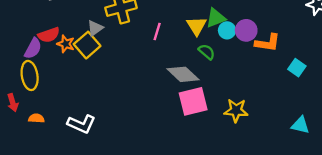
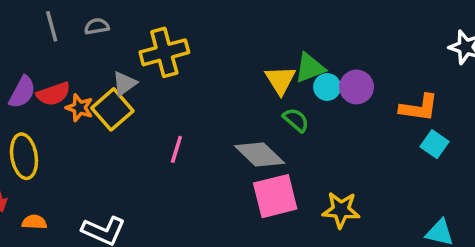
pink line: (157, 31) -> (176, 149), moved
orange L-shape: (268, 43) -> (419, 108), moved
purple semicircle: (33, 48) -> (22, 92), moved

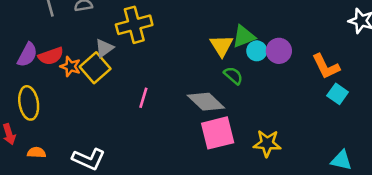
orange L-shape: (419, 108) -> (326, 66), turned 56

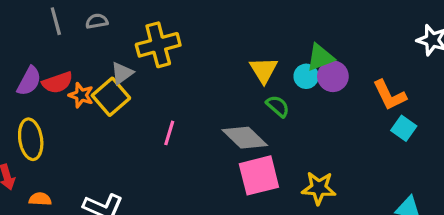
green triangle: (244, 36) -> (320, 57), moved

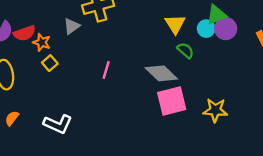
yellow square: (111, 97) -> (50, 63), moved, size x0.6
orange semicircle: (40, 199) -> (12, 118), turned -56

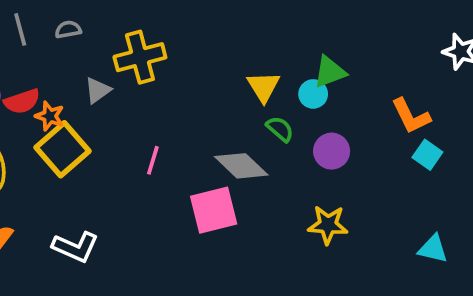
purple circle: (226, 29) -> (332, 151), moved
yellow square: (50, 63) -> (63, 149), size x2.0
pink square: (172, 101) -> (214, 210), moved

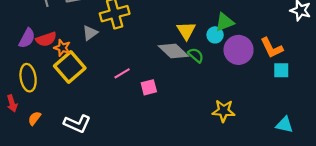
purple circle: (332, 151) -> (239, 50), moved, size x1.4
cyan square: (427, 155) -> (281, 70), turned -35
pink line: (153, 160) -> (122, 73), turned 42
gray diamond: (241, 166) -> (173, 51), moved
pink square: (214, 210) -> (149, 87), moved, size x0.6

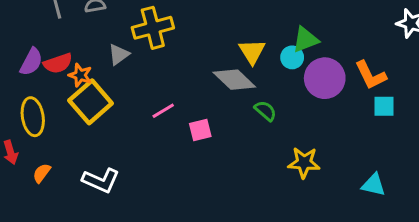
green semicircle: (196, 55) -> (265, 111), moved
cyan triangle: (284, 125) -> (374, 185), moved

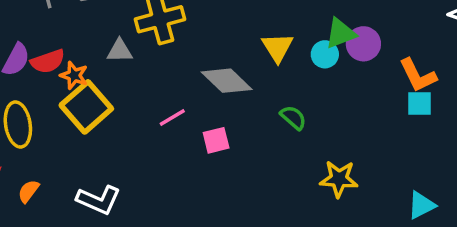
gray triangle: (119, 54) -> (120, 51), turned 35
purple circle: (325, 78) -> (363, 44), moved, size x0.7
gray diamond: (234, 80) -> (227, 81), moved
cyan square: (384, 106) -> (420, 103), moved
cyan triangle: (374, 185) -> (421, 205), turned -40

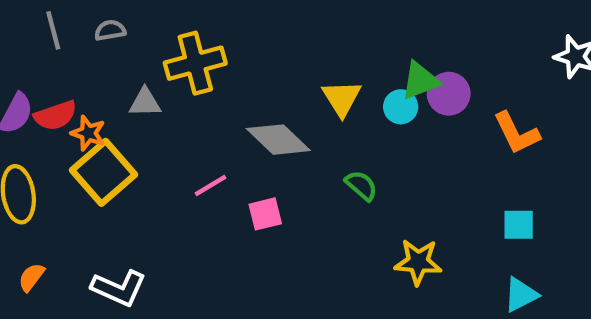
cyan square: (420, 103) -> (519, 225), moved

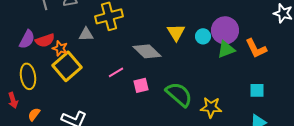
green triangle: (420, 81) -> (226, 49), moved
purple circle: (449, 94) -> (225, 30), size x1.4
green semicircle: (361, 185) -> (179, 94), moved, size x1.8

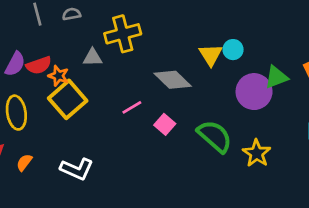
purple circle: (225, 30) -> (254, 92), moved
cyan circle: (203, 36) -> (233, 50), moved
pink square: (141, 85) -> (165, 124), turned -35
yellow star: (211, 107) -> (257, 153), turned 30

